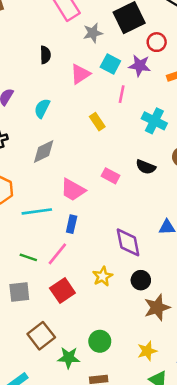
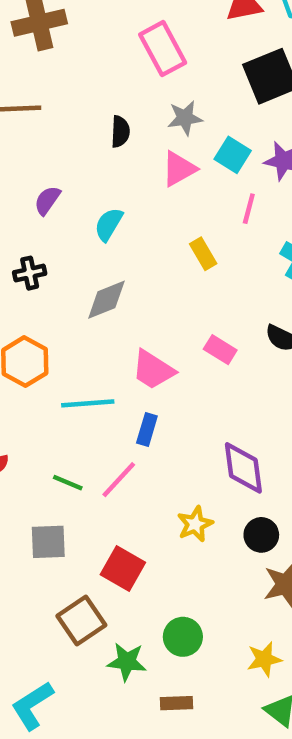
gray star: (93, 33) -> (185, 118), moved
red square: (62, 290) -> (123, 568), moved, turned -30

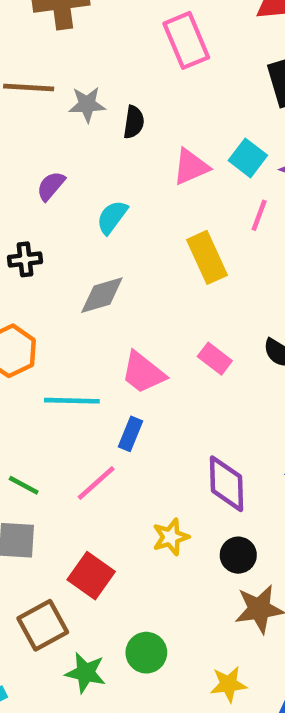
gray star: (185, 118) -> (87, 104), moved
yellow rectangle: (203, 254) -> (207, 257), size x1.5
green line: (68, 483) -> (24, 485), moved

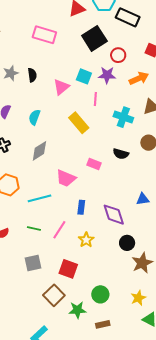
pink rectangle: (186, 40) -> (44, 35), turned -35
blue rectangle: (130, 434) -> (81, 207), moved
green line: (24, 485) -> (34, 229), moved
yellow star: (171, 537) -> (86, 240), moved

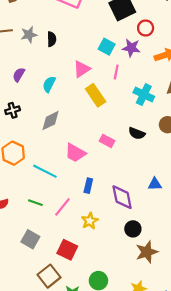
pink triangle: (61, 87) -> (82, 69), moved
cyan line: (39, 198) -> (45, 171), turned 35
gray square: (33, 263) -> (30, 239), turned 36

